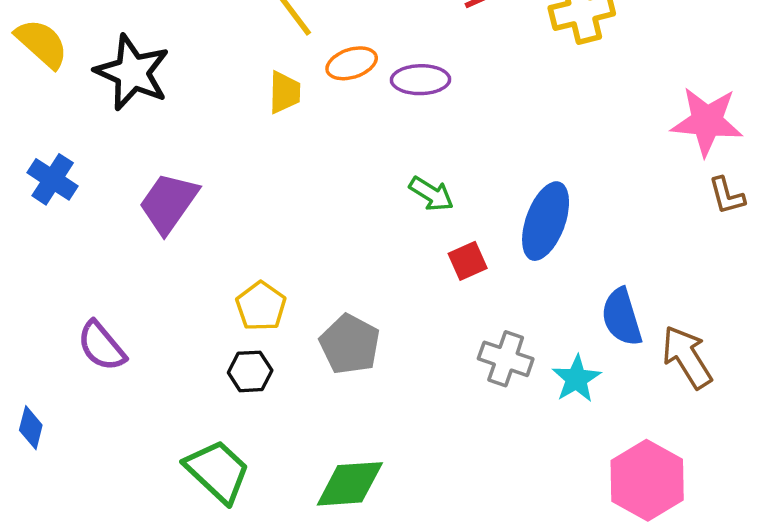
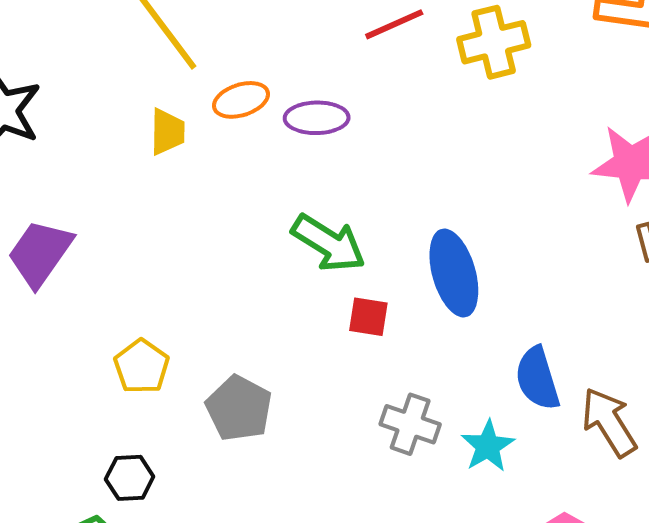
green arrow: (431, 194) -> (329, 243), size x1.5
blue ellipse: (546, 221) -> (454, 273), turned -36
red square: (468, 261) -> (368, 317), turned 33
black hexagon: (250, 371) -> (130, 478), moved

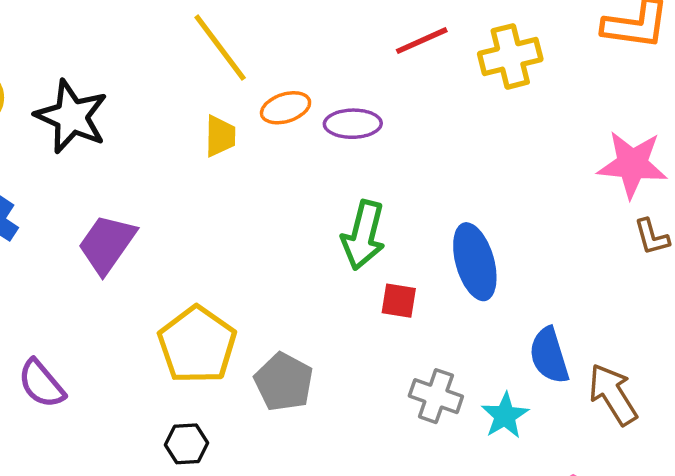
green arrow: (329, 243) -> (363, 235), turned 72
yellow pentagon: (142, 367) -> (197, 345), size x1.6

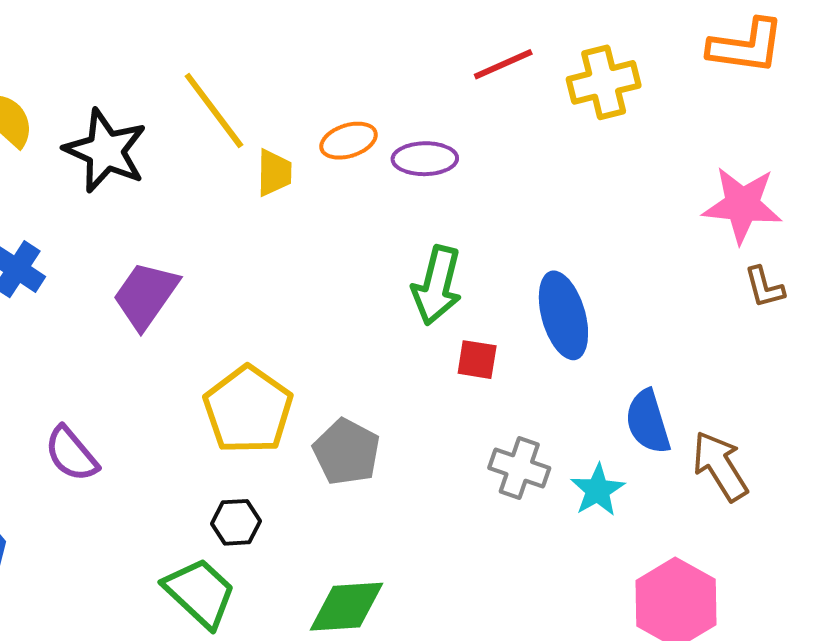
yellow line: (220, 48) -> (214, 110), moved

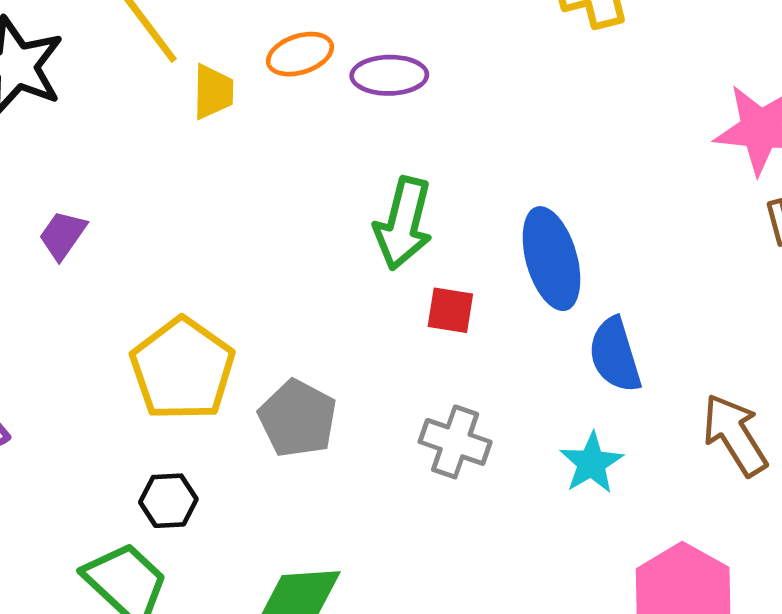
purple trapezoid: (146, 295) -> (63, 235), size x0.6
blue semicircle: (648, 422) -> (615, 355), moved
gray cross: (519, 468) -> (455, 442), moved

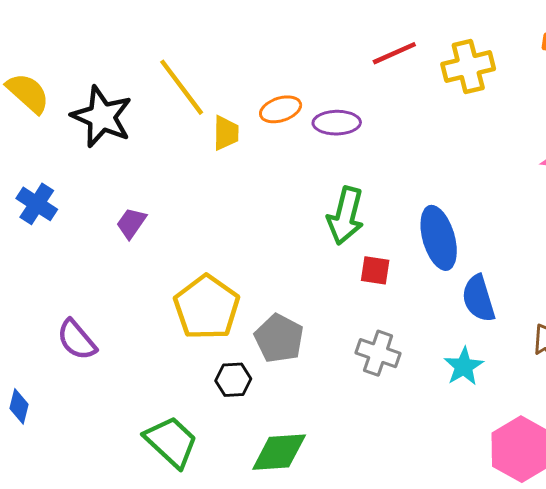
black hexagon: (168, 501) -> (233, 380), moved

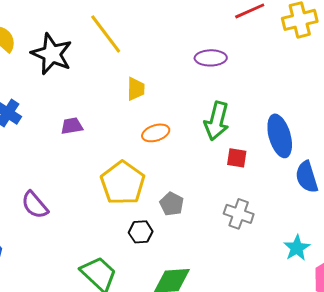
orange ellipse: (281, 109) -> (156, 133), moved
yellow trapezoid: (226, 133) -> (136, 89), moved
purple trapezoid: (131, 223) -> (72, 126), turned 45
gray pentagon: (279, 338) -> (172, 204), size x0.7
cyan star: (464, 366) -> (297, 248), moved

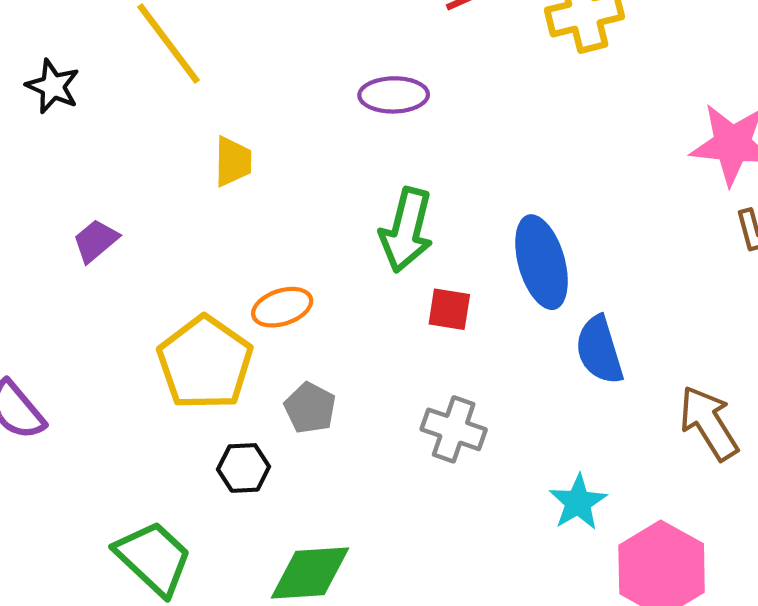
black star: (52, 54) -> (53, 86), size x0.6
purple trapezoid: (72, 126) -> (96, 241), turned -30
orange ellipse: (156, 133) -> (282, 307), moved

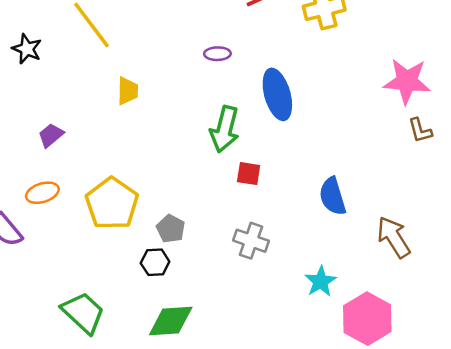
purple ellipse: (394, 95) -> (217, 54), size x0.7
blue ellipse: (542, 262) -> (277, 94), moved
orange ellipse: (282, 307) -> (42, 193), moved
black hexagon: (244, 468) -> (155, 262), moved

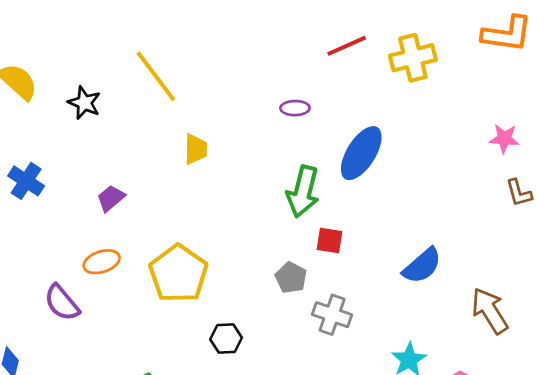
pink star: (407, 81) -> (504, 139), size x0.6
blue ellipse: (277, 94) -> (361, 153), turned 48
blue semicircle: (333, 196) -> (422, 266), turned -114
gray pentagon: (171, 229) -> (291, 278), moved

